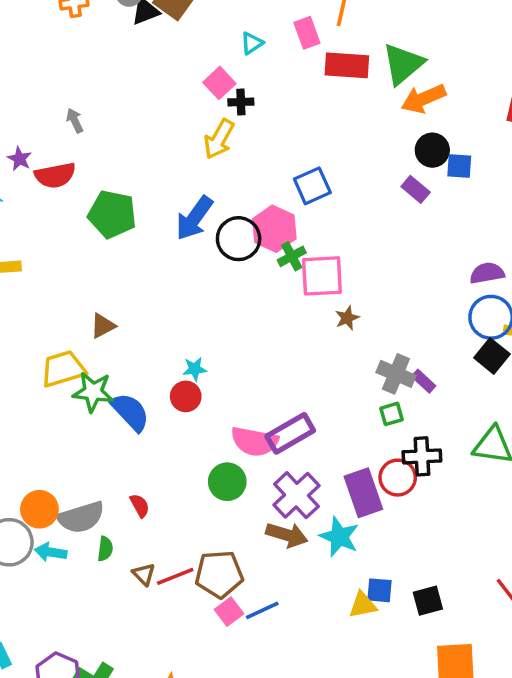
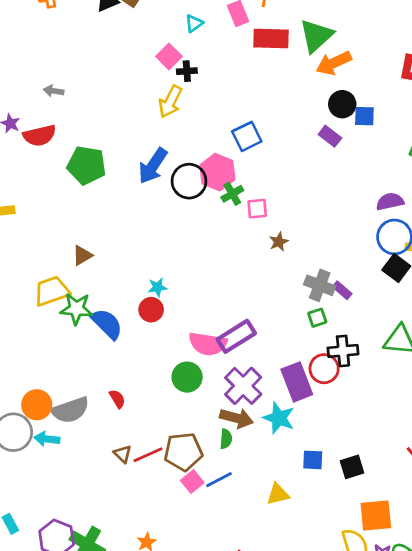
gray arrow: (75, 120) -> (54, 91), turned -54
pink square: (322, 276) -> (257, 209), size x0.6
green semicircle: (105, 549) -> (226, 439), moved
yellow triangle: (363, 605) -> (278, 494), moved

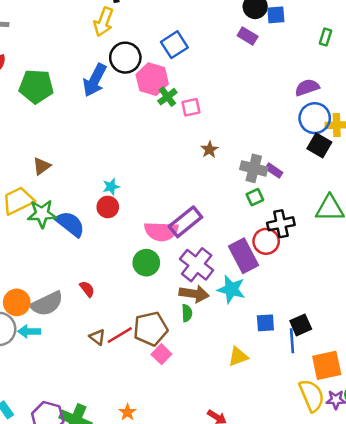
black circle: (189, 181) -> (125, 58), moved
brown star: (279, 242) -> (209, 150), moved
blue line: (219, 480) -> (292, 341), moved, turned -60

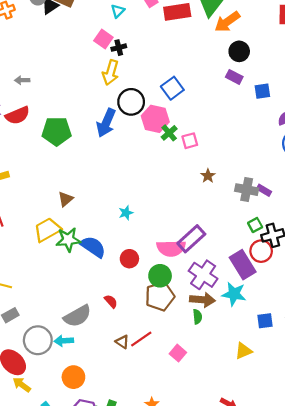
blue square: (276, 15) -> (262, 91), moved
green square: (255, 197) -> (255, 225), moved
red circle: (108, 207) -> (129, 259), moved
orange circle: (17, 302) -> (73, 377), moved
brown pentagon: (151, 329) -> (160, 296), moved

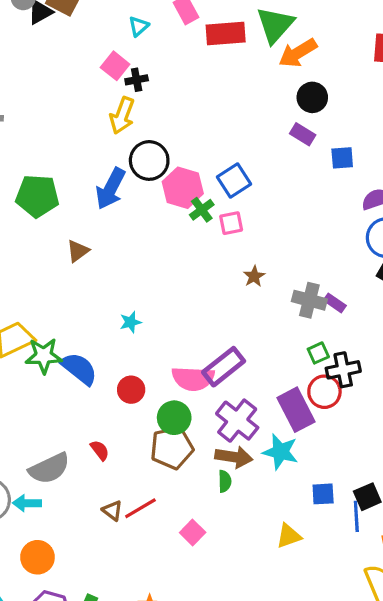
blue square: (172, 88) -> (234, 181), moved
brown triangle: (66, 199) -> (78, 251), moved

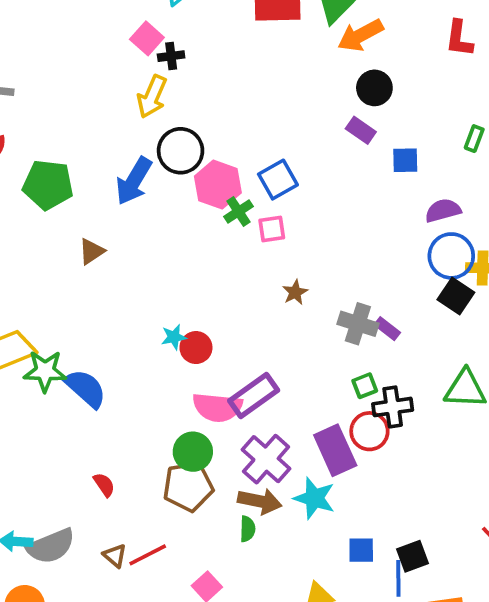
cyan star: (131, 322) -> (174, 337), moved
red circle: (131, 390) -> (196, 348), moved
gray semicircle: (49, 468) -> (51, 546), moved

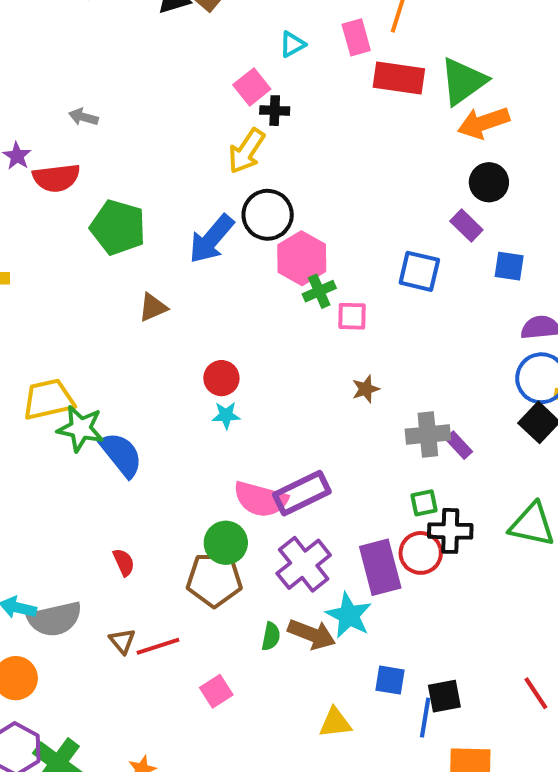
blue square: (278, 180) -> (419, 271), moved, turned 33
gray cross: (358, 324) -> (428, 435), turned -33
red circle: (196, 348) -> (221, 378), moved
brown arrow: (260, 501) -> (312, 634), moved

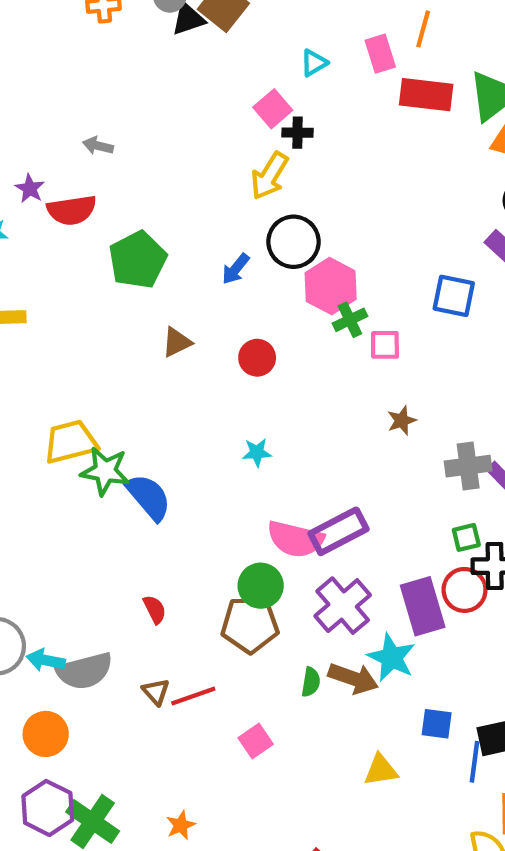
green pentagon: (118, 227) -> (138, 260), turned 30
blue arrow: (211, 239) -> (236, 269), size x0.6
red circle: (221, 378) -> (257, 358), moved

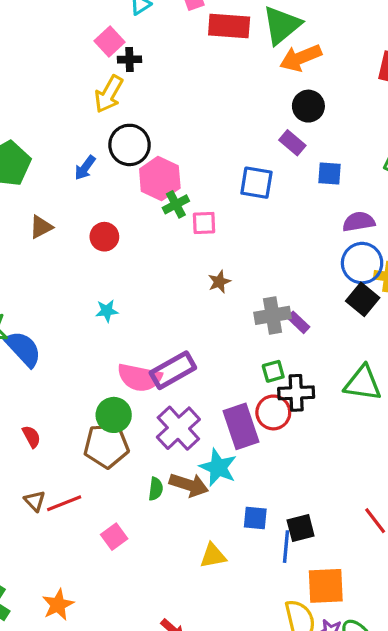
orange star: (181, 825) -> (58, 605), size x1.4

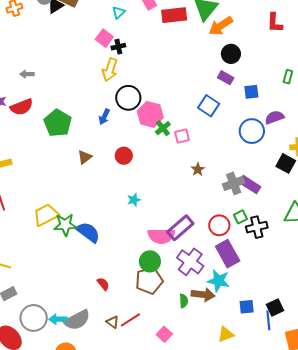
blue square: (256, 183) -> (209, 106), turned 35
blue circle: (362, 263) -> (252, 131), moved
purple rectangle: (298, 322) -> (250, 185), size x1.5
red circle: (273, 412) -> (219, 225), moved

